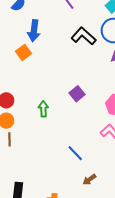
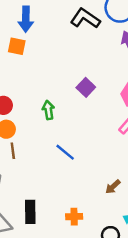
orange square: (24, 52) -> (17, 46), turned -35
blue line: (75, 153) -> (65, 152), moved

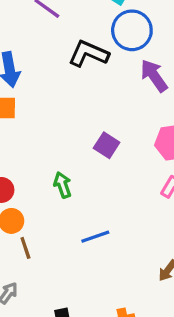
blue line: (65, 152) -> (95, 237), turned -48

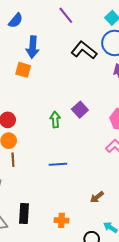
green arrow: (62, 185) -> (55, 120), moved

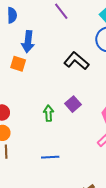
blue semicircle: (16, 21) -> (12, 15), turned -42
black L-shape: (84, 50) -> (76, 61), moved

